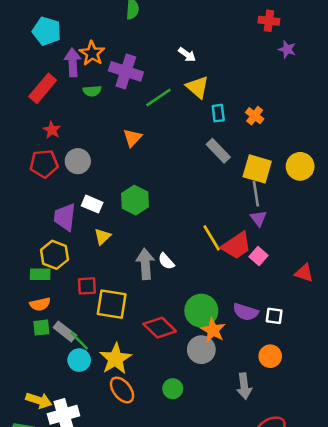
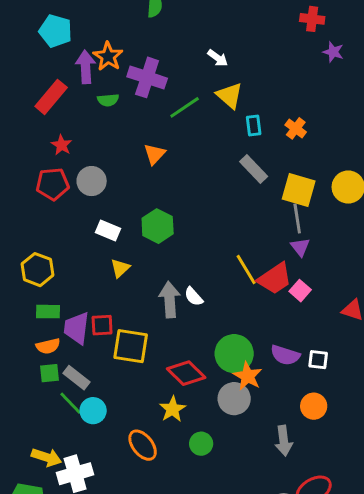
purple trapezoid: (65, 217) -> (77, 328), moved
yellow hexagon: (54, 255) -> (38, 270), moved
green line: (79, 341) -> (71, 403), moved
yellow star: (116, 359) -> (173, 409), moved, size x0.7

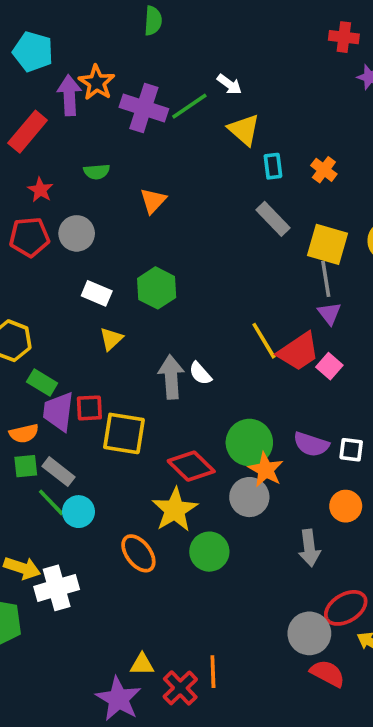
green semicircle: (108, 100) -> (97, 172), moved
green line: (185, 107) -> (189, 106), moved
green rectangle: (48, 312) -> (42, 382), moved, turned 30
yellow star: (173, 409) -> (175, 510), size x1.4
green circle: (201, 444) -> (209, 552), size x1.4

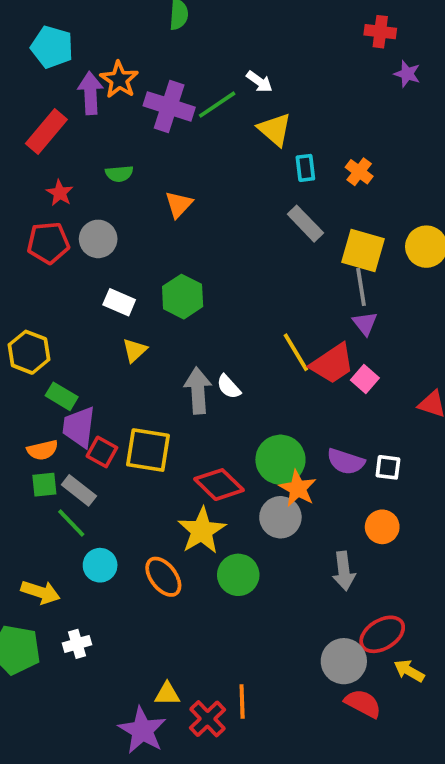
red square: (89, 408) -> (102, 452), moved, turned 32
cyan circle: (78, 512) -> (100, 565), moved
white cross: (57, 588) -> (77, 644), moved, size x0.6

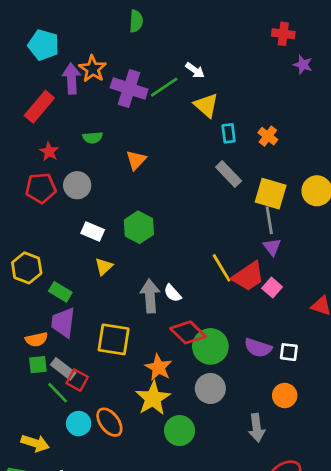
green rectangle: (62, 396) -> (60, 292), moved
red square: (102, 452) -> (77, 380), moved
red diamond: (219, 485) -> (188, 332), moved
orange star: (298, 488) -> (158, 367), moved
orange ellipse: (163, 577) -> (109, 422), moved

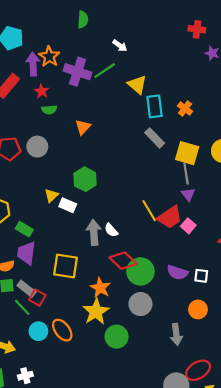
white arrow: (195, 70) -> (120, 46), moved
cyan rectangle: (229, 133) -> (155, 106), size x1.5
red star: (49, 152) -> (42, 91), moved
white rectangle: (93, 231) -> (68, 205), moved
yellow triangle: (104, 267) -> (51, 195), moved

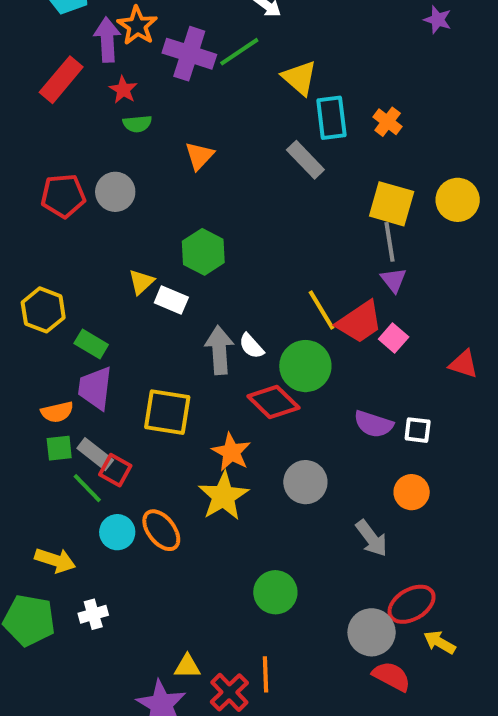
gray rectangle: (155, 138) -> (305, 160), moved
green circle: (140, 271) -> (305, 366), moved
gray arrow: (176, 334) -> (372, 538), turned -30
green circle: (117, 337) -> (275, 592), moved

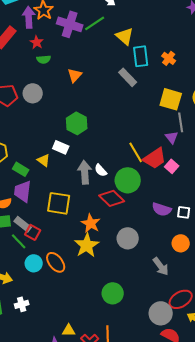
gray line: (390, 242) -> (181, 122), moved
yellow triangle: (141, 282) -> (44, 160), moved, turned -40

